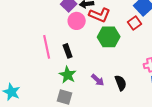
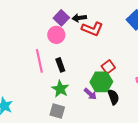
pink circle: (77, 21) -> (56, 35), moved
red square: (135, 23) -> (108, 67), moved
green hexagon: (109, 37) -> (101, 82), moved

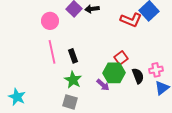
red L-shape: (92, 29) -> (131, 20), moved
pink circle: (56, 35) -> (50, 21), moved
black semicircle: (113, 97) -> (138, 76), moved

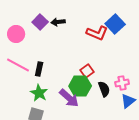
pink line: (52, 52) -> (18, 65), turned -50
black rectangle: (73, 56) -> (39, 69), turned 32
purple arrow: (103, 85) -> (69, 98), size x1.5

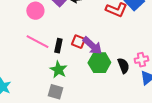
red square: (87, 71) -> (78, 42), moved, turned -32
purple arrow: (69, 98) -> (92, 46), moved

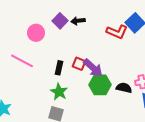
pink line: (37, 42) -> (22, 61), moved
black semicircle: (123, 66) -> (124, 88), turned -56

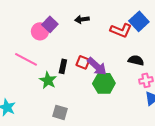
purple square: (60, 21) -> (50, 24), moved
black semicircle: (124, 88) -> (136, 60), moved
green star: (59, 92) -> (48, 80), moved

